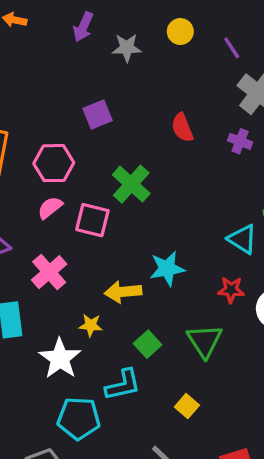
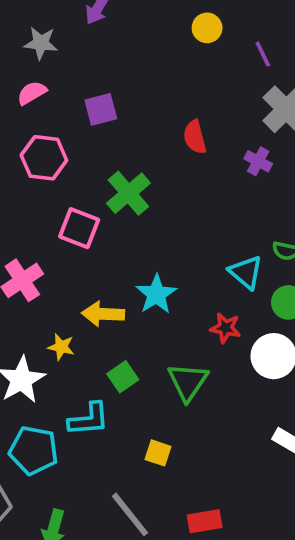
gray star: (127, 48) -> (41, 43), moved
pink semicircle: (50, 208) -> (32, 93), moved
cyan star: (167, 269) -> (156, 294), turned -30
yellow square: (187, 406) -> (158, 453), turned -30

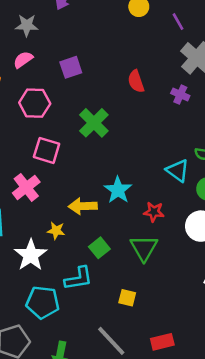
pink square: (79, 228) -> (47, 150), moved
red star: (225, 328) -> (154, 212), moved

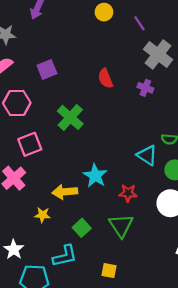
pink square: (47, 150) -> (30, 144), turned -35
white star: (31, 255) -> (14, 249), moved, size x0.7

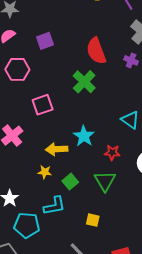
red semicircle: (105, 78) -> (96, 51), size x1.5
green cross: (70, 117) -> (84, 82), moved
pink square: (30, 144) -> (43, 105), moved
yellow star: (42, 215) -> (45, 172), moved

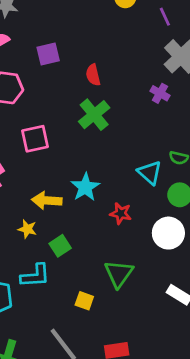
red semicircle: (96, 51) -> (93, 75), moved, size x0.6
green triangle: (105, 181) -> (119, 274), moved

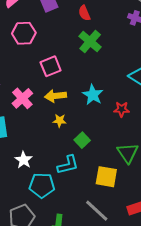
yellow arrow: (47, 200) -> (55, 96), moved
yellow star: (27, 229) -> (60, 121), moved
yellow square: (84, 301) -> (106, 177), size x1.6

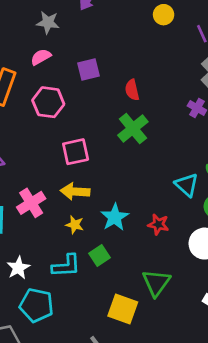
cyan star: (93, 95) -> (115, 217), moved
pink cross: (22, 98) -> (31, 203), moved
cyan L-shape: (68, 165) -> (66, 266), moved

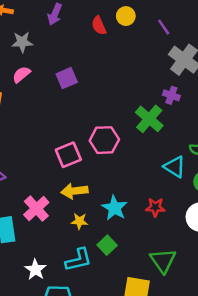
red semicircle: (132, 90) -> (99, 26), moved
pink hexagon: (48, 102) -> (104, 140), moved
green cross: (133, 128) -> (149, 119), moved

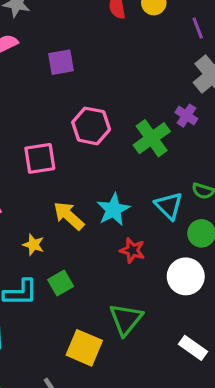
pink hexagon: (104, 140) -> (91, 126), moved
yellow arrow: (74, 191) -> (69, 216), moved, turned 35
cyan star: (114, 208) -> (113, 210), moved

